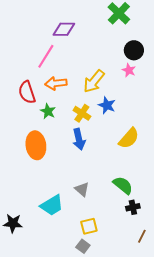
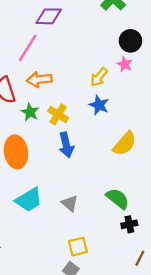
yellow arrow: (94, 81) -> (99, 77), moved, size x0.7
yellow cross: (82, 113) -> (58, 114), moved
cyan trapezoid: (52, 205) -> (29, 200), moved

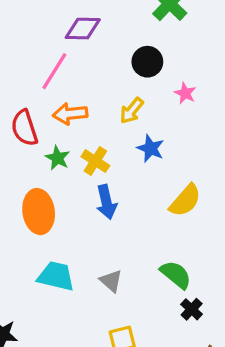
black circle: (130, 41) -> (147, 62), moved
yellow arrow: (99, 77) -> (132, 111), moved
cyan trapezoid: (29, 200) -> (56, 276), turned -136
black cross: (129, 224) -> (192, 309), turned -35

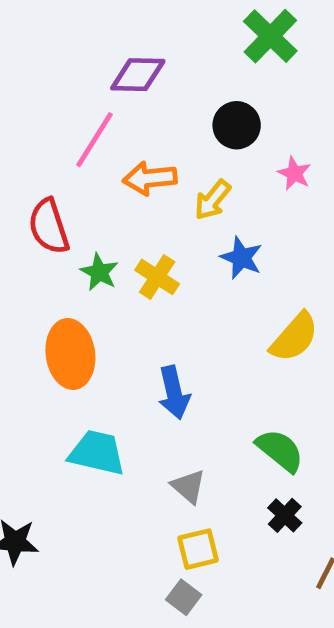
orange arrow: (70, 114) -> (150, 178), moved
blue arrow: (106, 202) -> (174, 393), moved
gray triangle: (111, 281) -> (188, 486), moved
black cross: (192, 309) -> (285, 515), moved

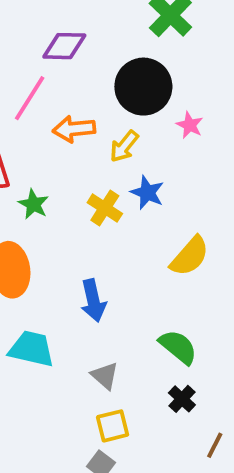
black circle: (237, 125) -> (143, 87), size x1.5
yellow cross: (157, 277) -> (105, 208), moved

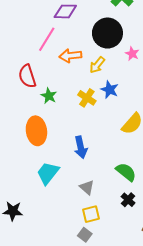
cyan trapezoid: (32, 349) -> (48, 173), turned -65

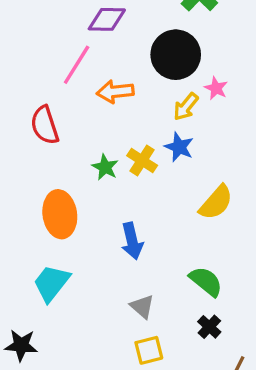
yellow arrow: (97, 65) -> (186, 107), moved
green star: (49, 96) -> (105, 167), moved
cyan trapezoid: (48, 173) -> (51, 283), moved

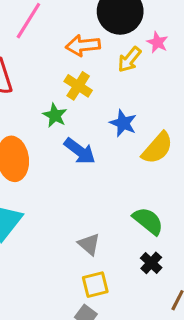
orange arrow: (115, 92) -> (83, 45), moved
blue star: (179, 147) -> (123, 123), moved
yellow cross: (142, 160) -> (78, 86), moved
blue arrow: (132, 241) -> (80, 151), moved, turned -40

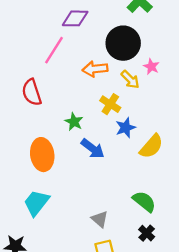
yellow arrow: (129, 59) -> (130, 79), turned -84
yellow cross: (78, 86) -> (110, 104), moved
blue star: (123, 123) -> (126, 128), turned 30

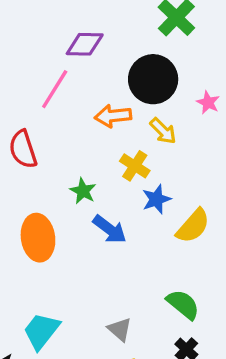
pink star: (151, 67) -> (208, 103), moved
cyan trapezoid: (36, 203) -> (41, 331), moved

